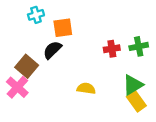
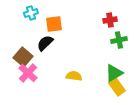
red cross: (112, 49) -> (110, 20), moved
pink cross: (17, 87) -> (28, 73), moved

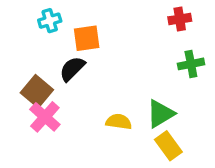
red cross: (110, 20) -> (180, 19), moved
green triangle: (114, 73) -> (160, 114), moved
yellow rectangle: (117, 87) -> (168, 146), moved

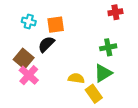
cyan cross: (50, 21) -> (29, 21), moved, turned 32
green cross: (191, 64) -> (108, 47), moved
yellow rectangle: (168, 146) -> (94, 94), moved

